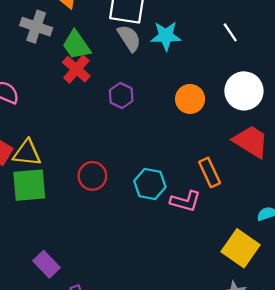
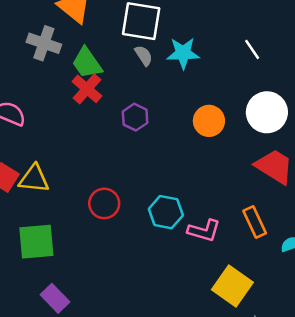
gray semicircle: (129, 38) -> (144, 56), size x0.7
orange rectangle: (210, 172) -> (255, 222), moved
green square: (29, 185) -> (36, 242), moved
yellow square: (241, 248) -> (232, 286), moved

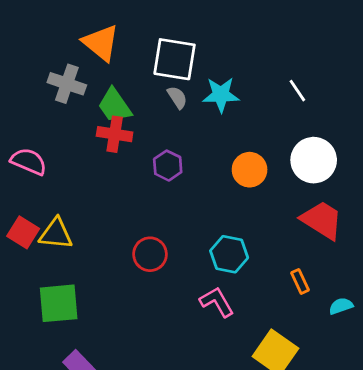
red cross: (87, 89) -> (115, 134), turned -32
red circle: (104, 203) -> (150, 254), moved
cyan hexagon: (166, 212) -> (229, 254), moved
orange rectangle: (255, 222) -> (300, 281), size x0.7
pink L-shape: (204, 231) -> (217, 302), moved, turned -136

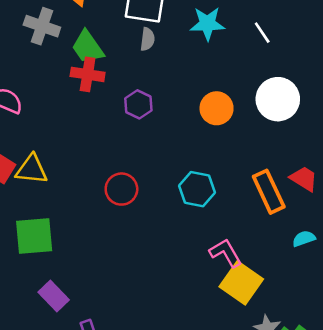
cyan star: (221, 95) -> (207, 24), moved
gray semicircle: (177, 97) -> (147, 39), turned 40
red trapezoid: (322, 220) -> (304, 179), moved, size x0.7
orange rectangle: (300, 281) -> (269, 192), moved, size x1.8
pink L-shape: (217, 302) -> (226, 253), moved

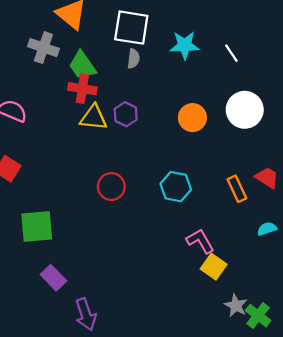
yellow triangle: (32, 170) -> (93, 118), moved
orange rectangle: (269, 192) -> (237, 189), size x0.7
yellow square: (241, 283) -> (214, 267), size x0.7

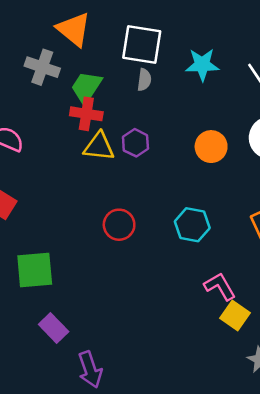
green trapezoid: (82, 65) -> (86, 87), turned 68

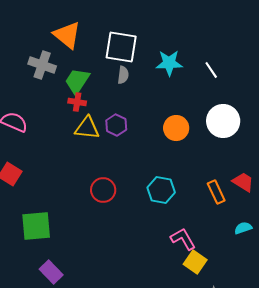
red cross: (86, 114) -> (77, 102), size x0.7

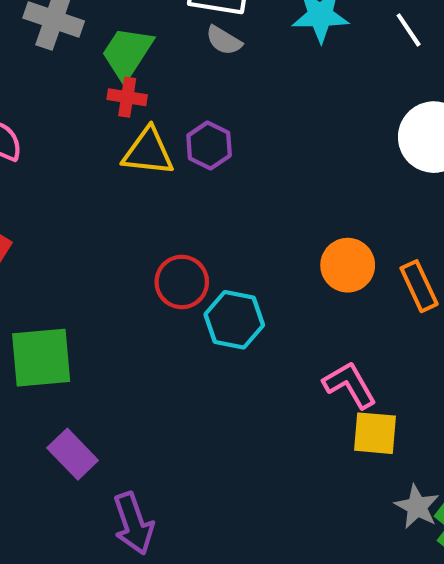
gray semicircle: (123, 75) -> (224, 40), turned 114
orange circle: (176, 128) -> (348, 265), moved
cyan hexagon: (161, 190) -> (234, 320), moved
yellow square: (195, 262) -> (375, 433), turned -30

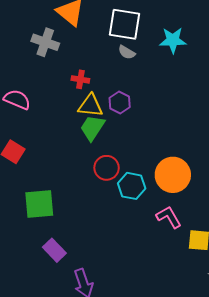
green trapezoid: (127, 53) -> (92, 128), moved
orange circle: (348, 265) -> (173, 175), moved, size x1.4
pink L-shape: (350, 385) -> (169, 217), moved

